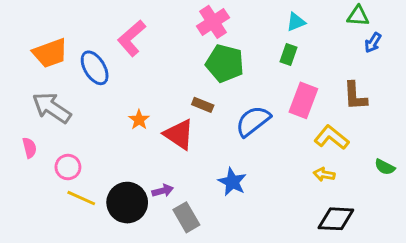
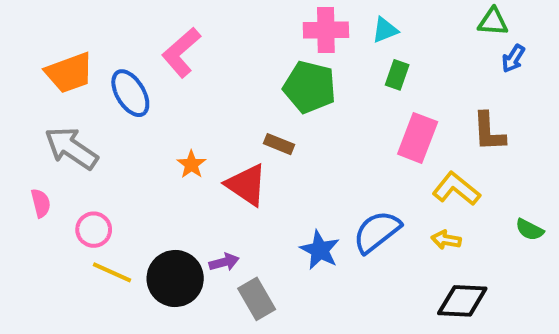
pink cross: (213, 22) -> (326, 30), moved, turned 32
cyan triangle: (296, 22) -> (385, 30), moved
blue semicircle: (253, 121) -> (377, 232), moved

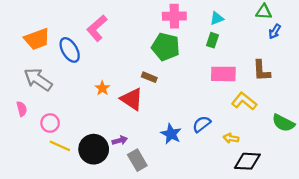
cyan triangle: (385, 30) -> (217, 18), moved
pink rectangle: (418, 138) -> (223, 74), turned 70
green semicircle: (530, 230) -> (283, 123), size x1.5
blue semicircle: (377, 232) -> (202, 124), size x0.7
yellow arrow: (446, 240) -> (231, 138), moved

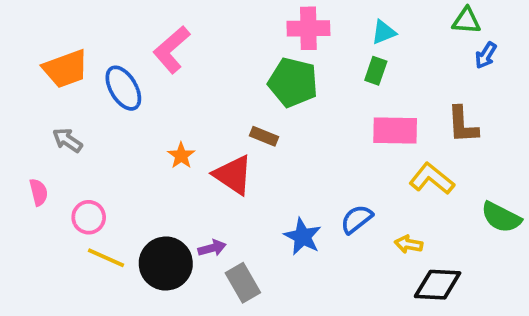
gray arrow: (38, 79) -> (67, 140), size x0.6

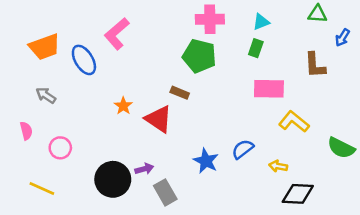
blue arrow: (486, 55) -> (342, 38), moved
brown L-shape: (463, 125) -> (315, 65), moved
yellow line: (106, 258) -> (42, 189), moved

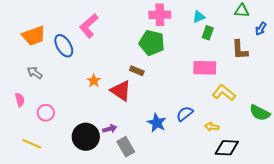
green rectangle: (256, 48) -> (208, 33), moved

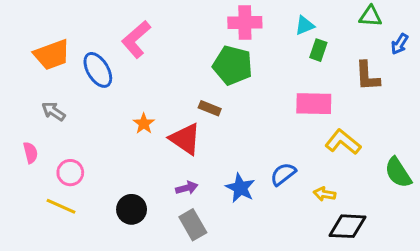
green semicircle: (260, 113) -> (398, 173), turned 30
purple arrow: (110, 129) -> (187, 188), moved
black circle: (86, 137) -> (132, 209), size x0.7
yellow line: (32, 144) -> (61, 206), moved

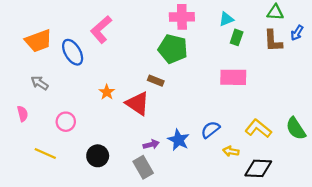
brown L-shape: (367, 76) -> (273, 41), moved
yellow L-shape: (343, 142) -> (258, 129), moved
pink circle: (70, 173) -> (66, 122), moved
purple arrow: (187, 188) -> (151, 144), moved
yellow arrow: (325, 194) -> (231, 151), moved

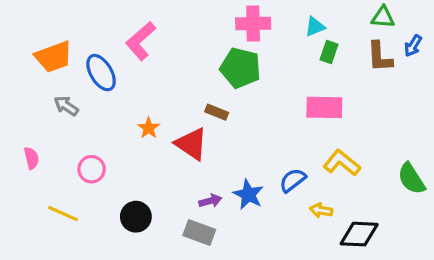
gray arrow: (40, 83) -> (66, 106), moved
yellow L-shape: (258, 129) -> (342, 163), moved
gray rectangle: (143, 167) -> (199, 233), turned -40

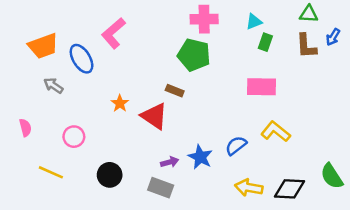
green semicircle: (411, 179) -> (332, 176), moved
yellow arrow: (321, 210) -> (249, 188), moved, size x1.5

